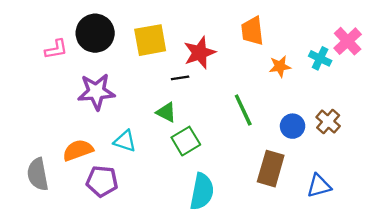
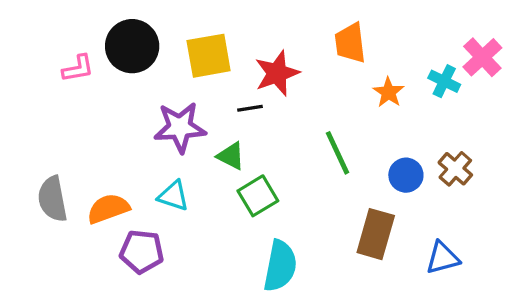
orange star: (280, 66) -> (388, 92), turned -30
purple star: (96, 92) -> (180, 127), moved
gray semicircle: (38, 174) -> (53, 199), moved

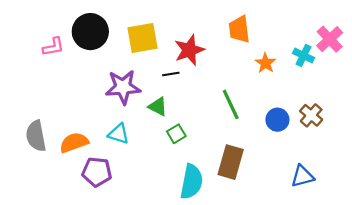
green square: (258, 196) -> (176, 134), size x0.7
brown rectangle: (376, 234) -> (231, 162), moved

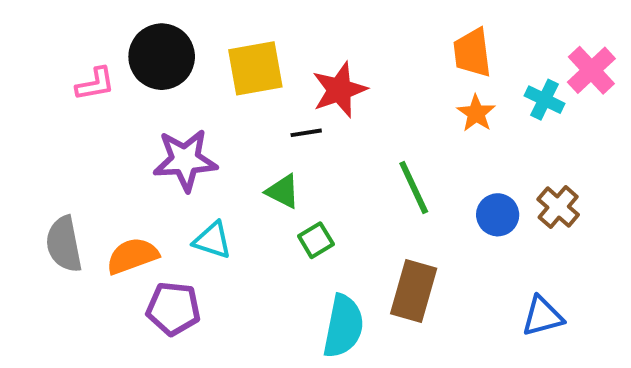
orange trapezoid: (239, 29) -> (472, 53), moved
purple star: (123, 87) -> (185, 160), moved

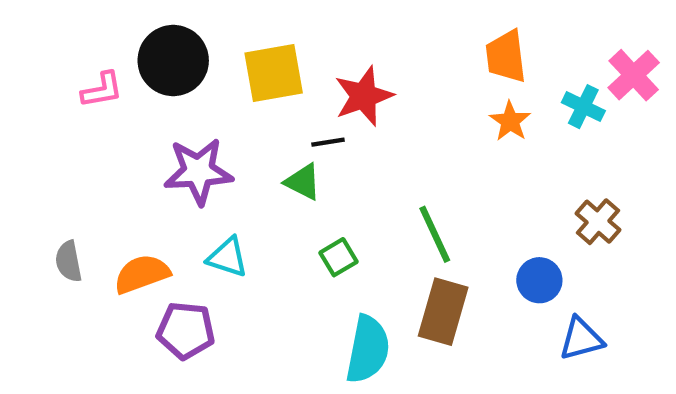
green line: (414, 187) -> (435, 234), moved
green triangle: (283, 191) -> (303, 182), moved
blue circle: (498, 215) -> (539, 280), moved
gray semicircle: (64, 244) -> (69, 261), size x0.7

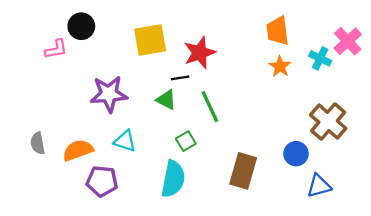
black circle: (173, 61) -> (81, 26), moved, size x0.7
brown cross: (598, 222) -> (328, 122), size x1.5
green line: (435, 234) -> (210, 107), moved
cyan semicircle: (368, 349) -> (173, 179), moved

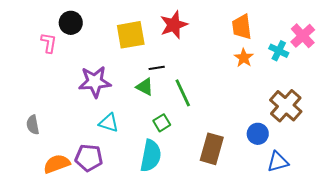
pink L-shape: (56, 49) -> (49, 43), turned -70
red star: (200, 53) -> (174, 25), moved
orange semicircle: (78, 150) -> (57, 164), moved

